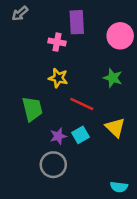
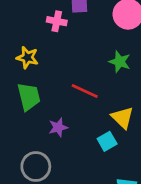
yellow star: (58, 78) -> (27, 57), moved
cyan square: (81, 135) -> (107, 141), moved
gray circle: (53, 165) -> (36, 167), moved

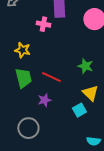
green star: (120, 62) -> (85, 66), moved
red line: (85, 91) -> (51, 77), moved

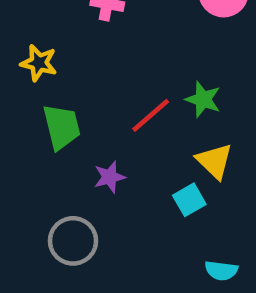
yellow star: (22, 50) -> (39, 63), moved
red line: (51, 77) -> (151, 115), moved, turned -66

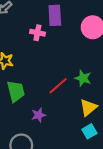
yellow triangle: (214, 161) -> (88, 107), turned 36
cyan square: (189, 200) -> (89, 131), moved

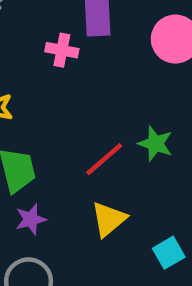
yellow triangle: (88, 107) -> (109, 219), moved
purple star: (39, 115) -> (31, 219), moved

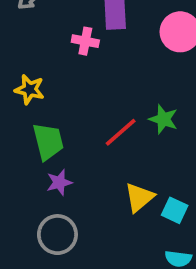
yellow triangle: (109, 219) -> (139, 197), moved
cyan square: (169, 253) -> (175, 210), turned -35

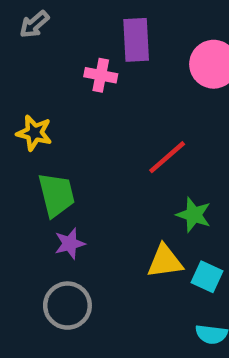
green star: (163, 119) -> (194, 215), moved
red line: (121, 132) -> (167, 157), moved
yellow triangle: (139, 197) -> (165, 261), turned 32

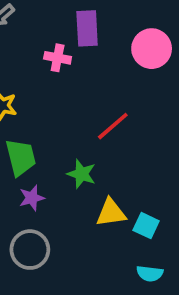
green star: (194, 215) -> (82, 174), moved

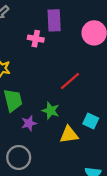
purple star: (32, 198) -> (29, 123), moved
cyan square: (146, 226) -> (91, 121), moved

